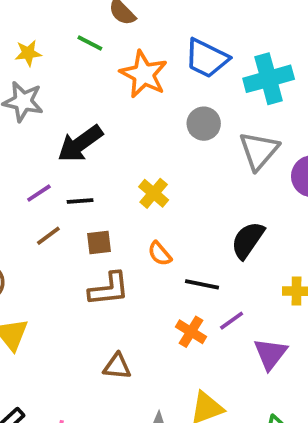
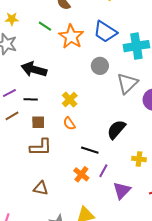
green line: (90, 43) -> (45, 26), moved
black arrow: (80, 144) -> (34, 69), turned 45
orange semicircle: (160, 254) -> (69, 124), moved
purple line: (232, 321) -> (103, 171), turned -32

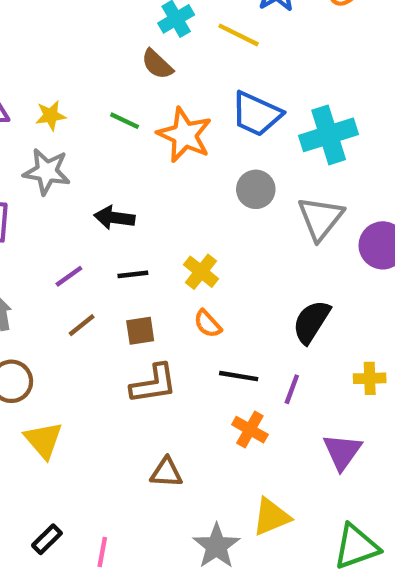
black arrow: (34, 69) -> (114, 218), size x0.7
black line: (31, 99) -> (133, 274), moved
black line: (90, 150) -> (239, 376), moved
purple line: (103, 171) -> (292, 389), moved

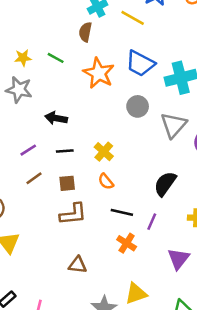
brown semicircle: (157, 64) -> (85, 32), turned 54
green line: (125, 121) -> (56, 58), moved

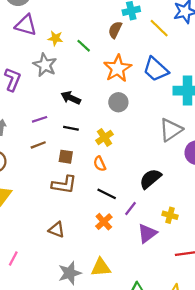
gray circle: (138, 106) -> (118, 102), moved
purple triangle: (178, 259) -> (147, 233), moved

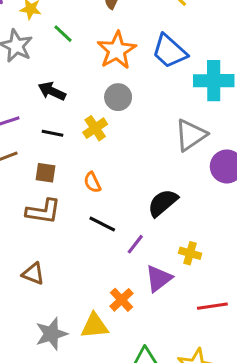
green line: (84, 46) -> (63, 34), moved
yellow cross: (104, 137) -> (95, 128), moved
orange cross: (104, 222) -> (121, 300), moved

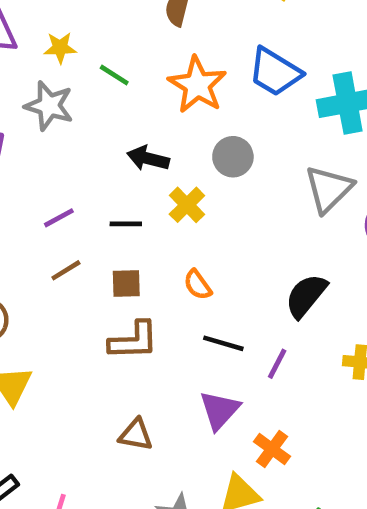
black arrow: (52, 91) -> (148, 158), moved
gray circle: (118, 97) -> (233, 157), moved
purple triangle: (159, 278) -> (220, 410), moved

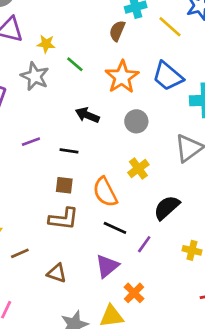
yellow cross: (187, 205) -> (138, 169), moved
brown line: (66, 270) -> (20, 253), moved
orange semicircle: (198, 285) -> (105, 192), size x1.6

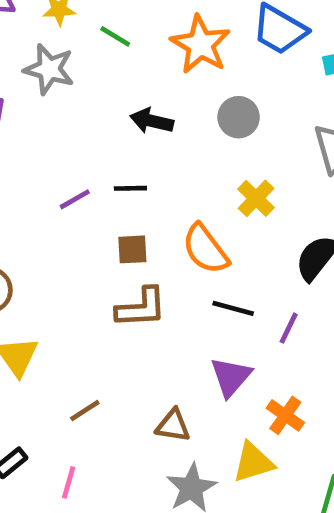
purple line: (31, 142) -> (75, 199), moved
brown line: (20, 253) -> (85, 411), moved
brown triangle: (57, 273) -> (173, 426), moved

